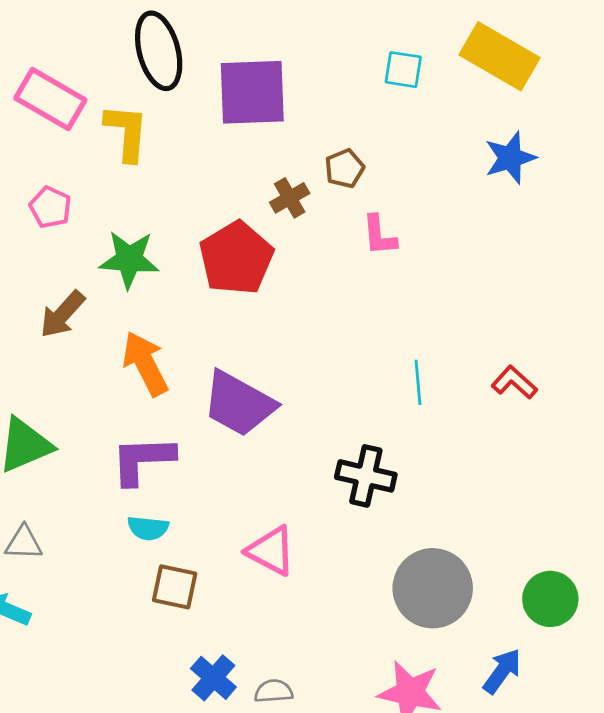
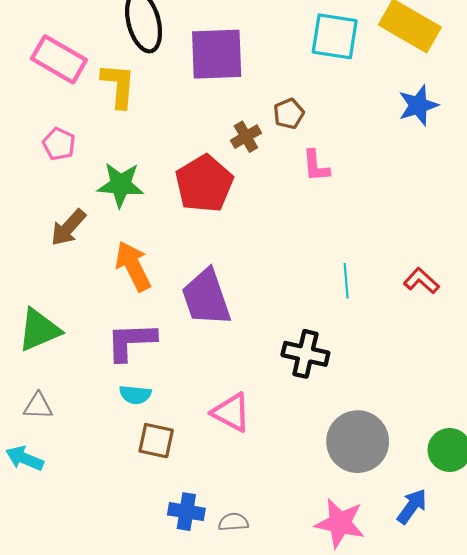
cyan square: (403, 70) -> (335, 36), size x1.6
purple trapezoid: (239, 404) -> (206, 297), turned 42
blue cross: (213, 678) -> (186, 512), turned -32

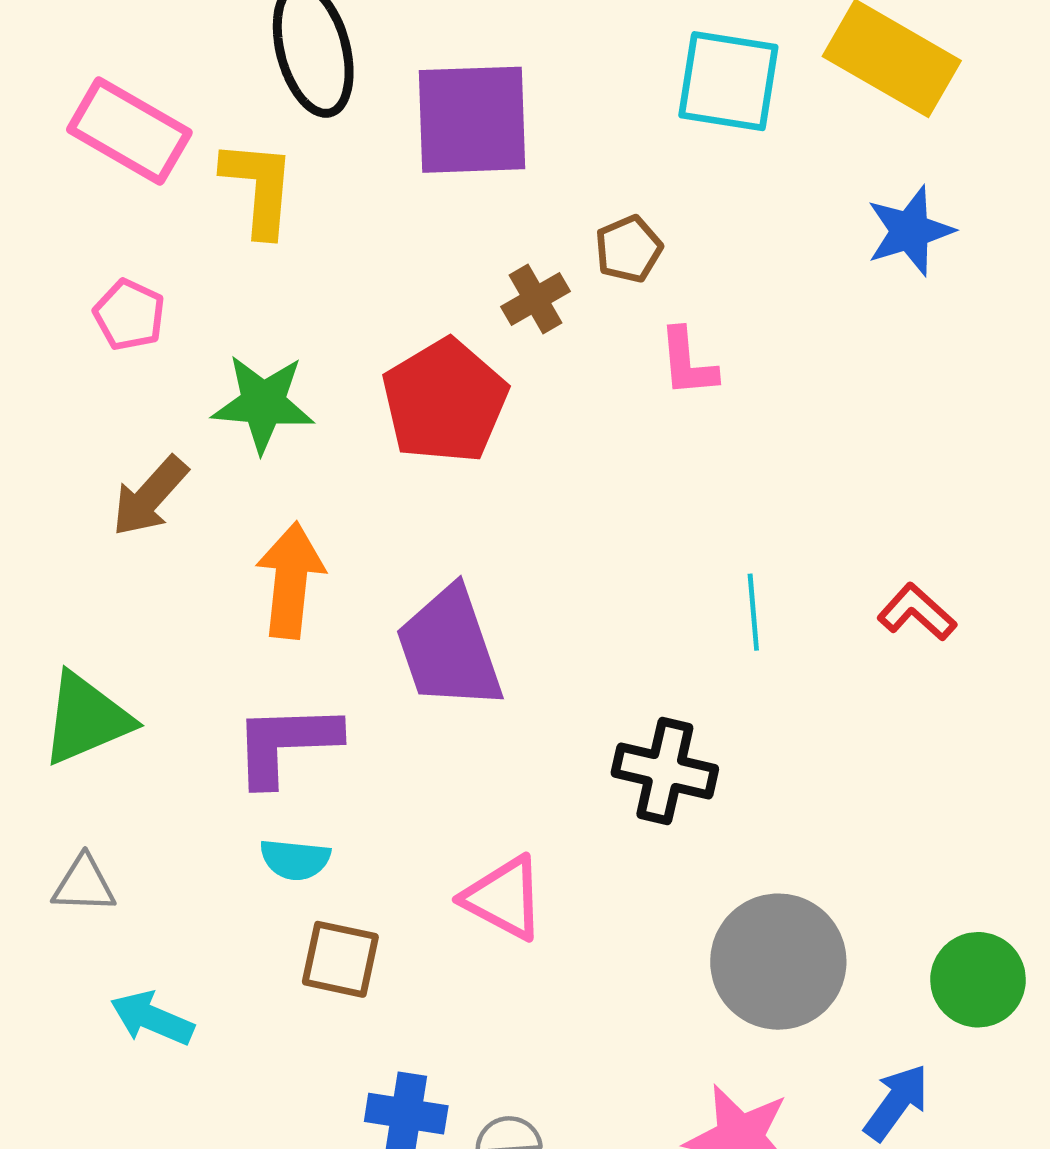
orange arrow: (133, 266) -> (290, 580), turned 33
cyan arrow: (24, 458) -> (152, 1018), moved

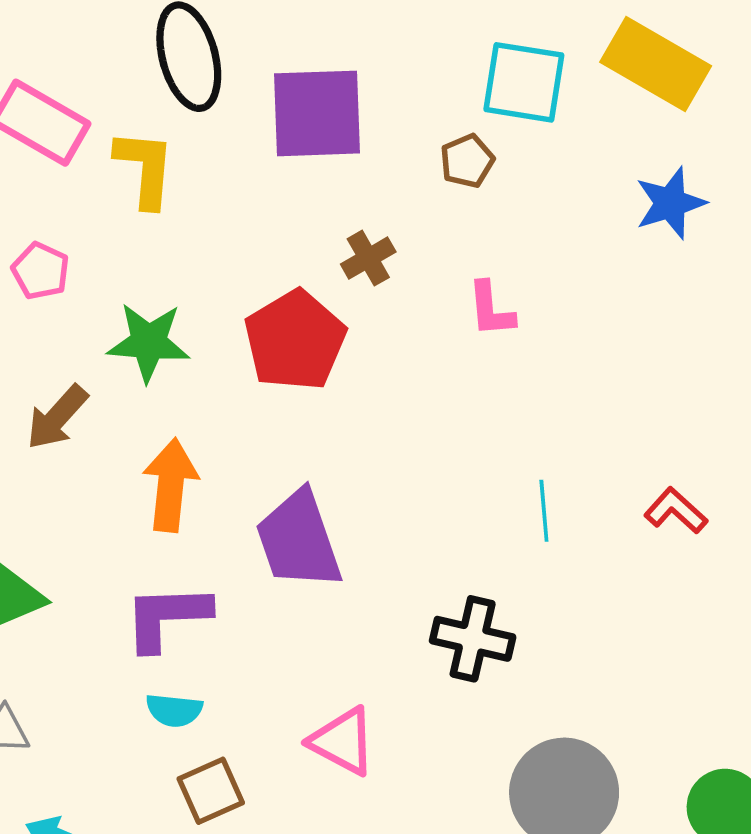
brown pentagon: (629, 249) -> (467, 161), moved
brown square: (340, 959) -> (211, 791), turned -36

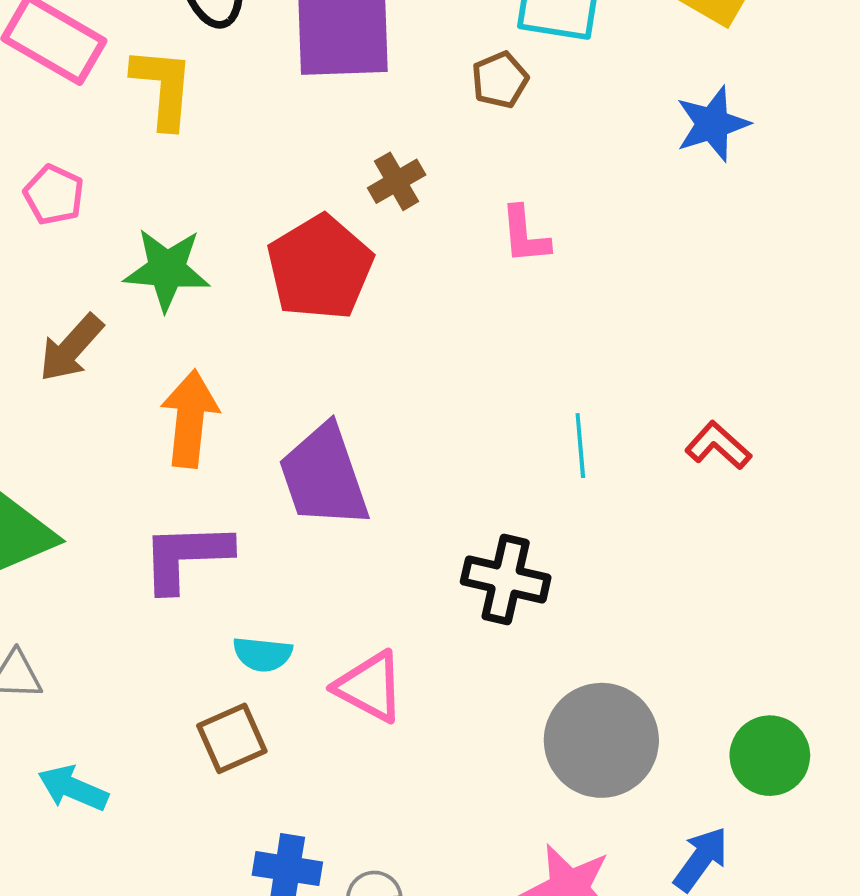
cyan semicircle: (174, 710) -> (263, 654), moved

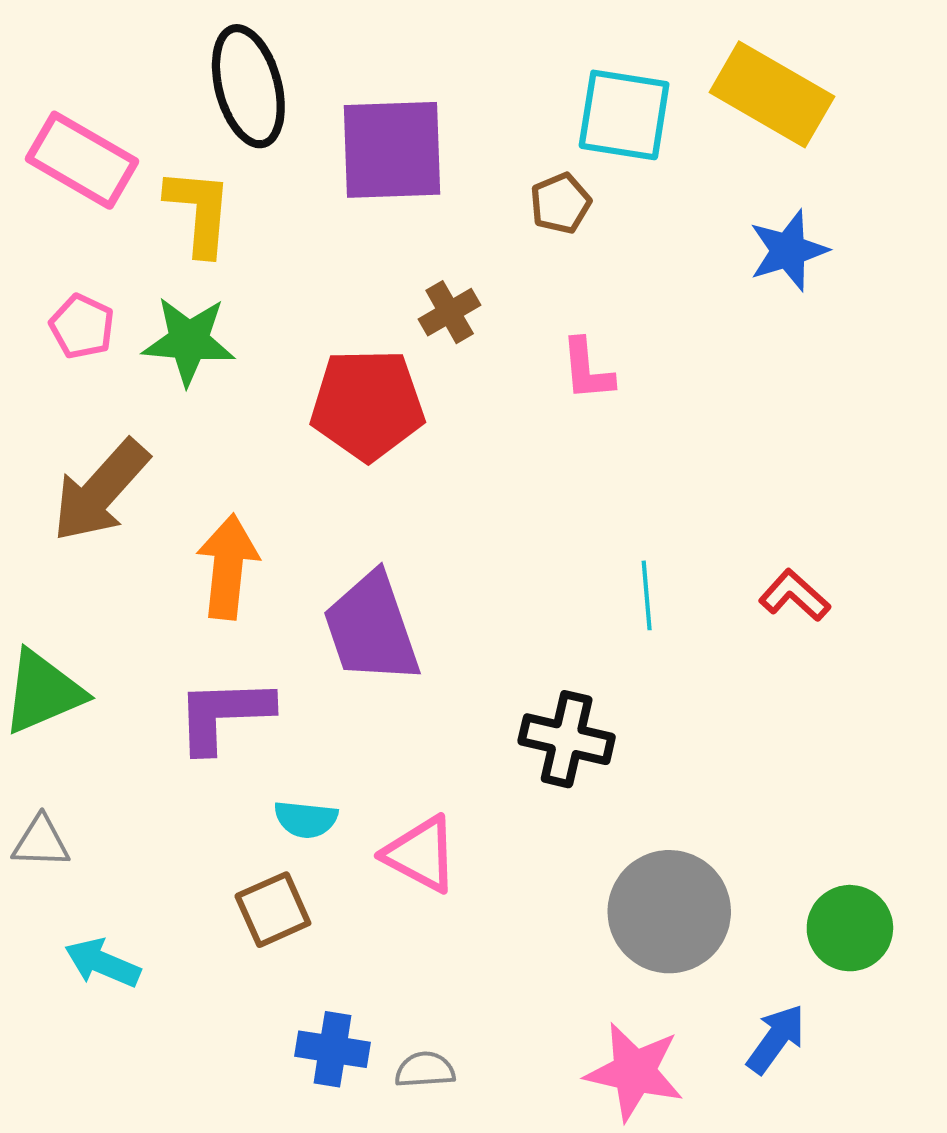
red pentagon: (320, 268) -> (367, 404), turned 30
green star: (167, 269) -> (189, 341), moved
brown arrow: (71, 348) -> (100, 491), size x1.4

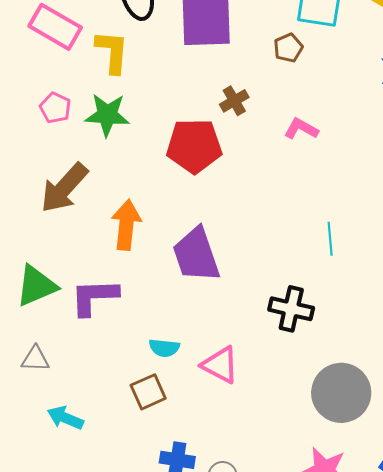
pink L-shape: (587, 370) -> (301, 129), turned 124
purple L-shape: (224, 715) -> (94, 297), moved

